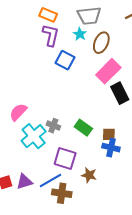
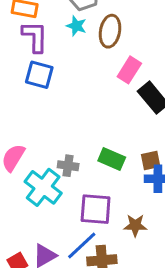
blue square: (65, 60) -> (39, 75), moved
pink rectangle: (108, 71) -> (129, 70), size x0.7

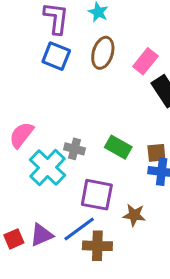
brown ellipse: (110, 31) -> (103, 53), moved

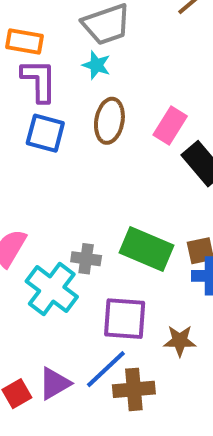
green rectangle: (118, 147) -> (146, 249), size x1.4

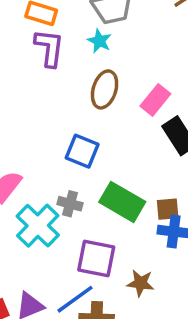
blue square: (45, 133) -> (82, 151), moved

